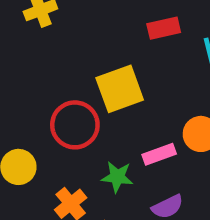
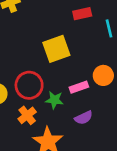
red circle: (75, 125) -> (29, 85), moved

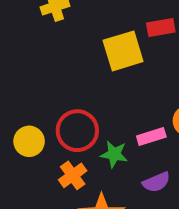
yellow square: (56, 49) -> (123, 51), moved

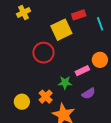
red circle: (77, 131) -> (43, 53), moved
yellow circle: (29, 141) -> (22, 102), moved

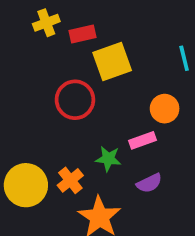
red rectangle: (79, 15) -> (82, 34), moved
orange circle: (100, 60) -> (165, 109), moved
yellow circle: (22, 102) -> (26, 185), size x1.5

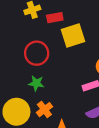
red circle: (75, 100) -> (37, 53), moved
green star: (108, 159) -> (36, 83), moved

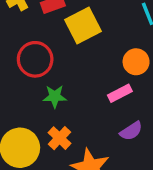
green star: (36, 83) -> (55, 96), moved

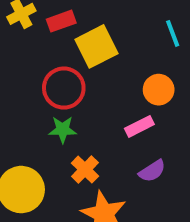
red circle: (35, 59) -> (64, 88), moved
orange cross: (60, 138) -> (85, 170), moved

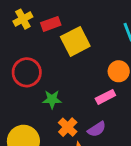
red circle: (64, 88) -> (27, 72), moved
purple semicircle: (152, 171) -> (97, 129), moved

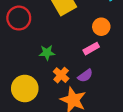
red circle: (27, 72) -> (19, 18), moved

